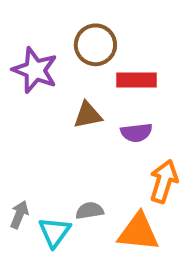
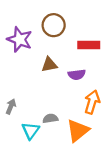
red rectangle: (136, 80) -> (89, 45), moved
gray arrow: (19, 215) -> (11, 106), moved
orange triangle: (138, 232) -> (78, 131), turned -45

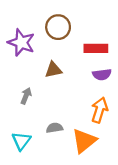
purple semicircle: (77, 75) -> (102, 75), moved
gray arrow: (11, 106) -> (26, 96), moved
cyan triangle: (31, 131) -> (21, 141), moved

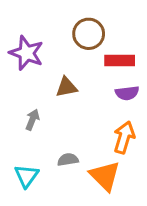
brown circle: (58, 27) -> (89, 34), moved
orange triangle: (84, 141) -> (105, 176), turned -36

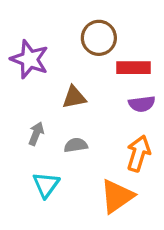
gray semicircle: (68, 160) -> (76, 145), moved
cyan triangle: (26, 176) -> (46, 185), moved
orange triangle: (105, 176) -> (117, 196), turned 40

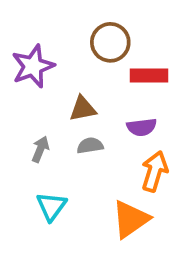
purple star: (30, 59) -> (33, 66), turned 30
purple semicircle: (142, 104) -> (142, 127), moved
gray semicircle: (76, 145) -> (90, 146), moved

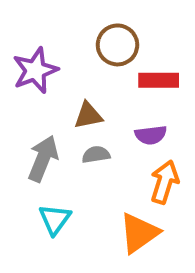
gray arrow: (40, 149) -> (43, 159), size x1.6

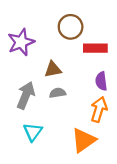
purple semicircle: (151, 135) -> (101, 81), moved, turned 90

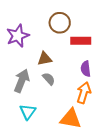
gray semicircle: (58, 93) -> (49, 79), turned 56
orange triangle: (84, 140) -> (71, 119), turned 45

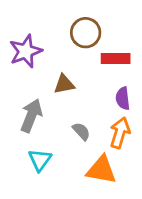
gray semicircle: (49, 79) -> (81, 131), moved

